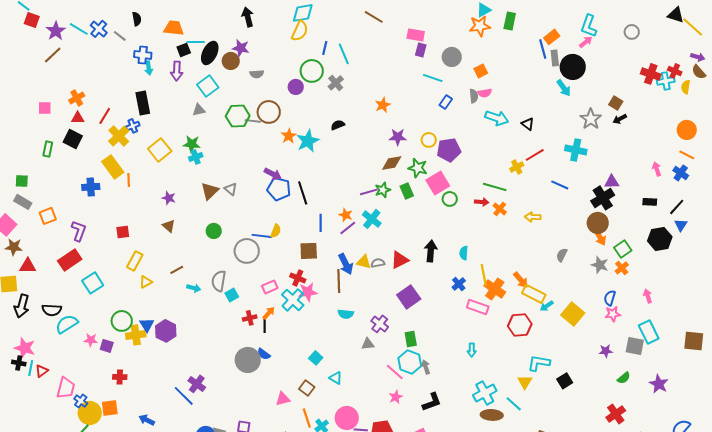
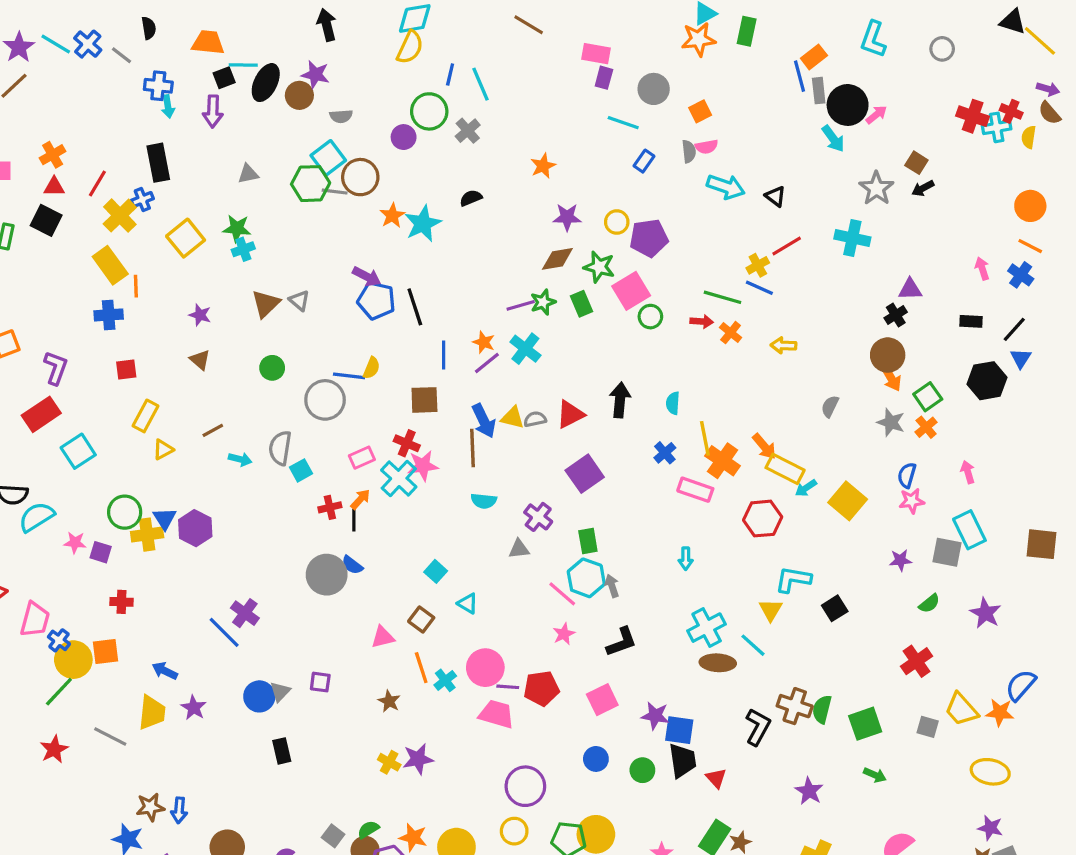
pink arrow: (586, 42) -> (876, 115), moved
cyan square: (208, 86) -> (328, 158), moved
blue line: (560, 185) -> (759, 288), moved
blue cross: (91, 187) -> (109, 315), moved
black cross: (603, 198) -> (896, 315), size x0.6

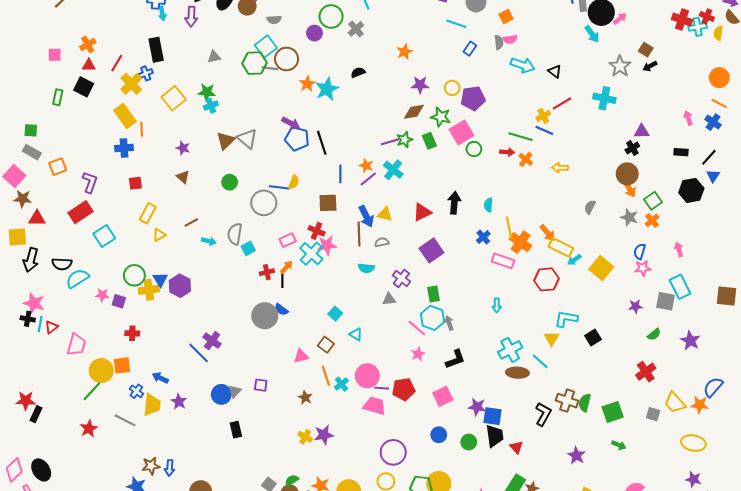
gray triangle: (299, 301) -> (247, 139), size x1.5
gray semicircle: (535, 419) -> (382, 242), moved
blue cross: (59, 640) -> (136, 391), moved

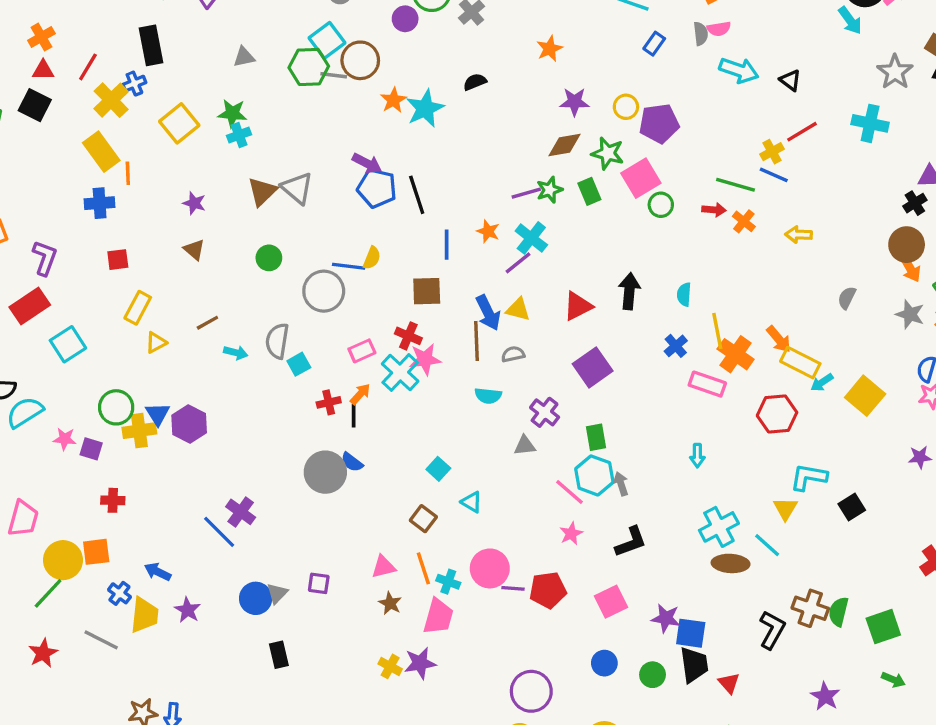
purple line: (368, 179) -> (518, 263), moved
pink triangle: (301, 356) -> (383, 567), moved
cyan cross: (341, 384) -> (448, 582), turned -32
pink trapezoid: (375, 406) -> (438, 617), moved, turned 90

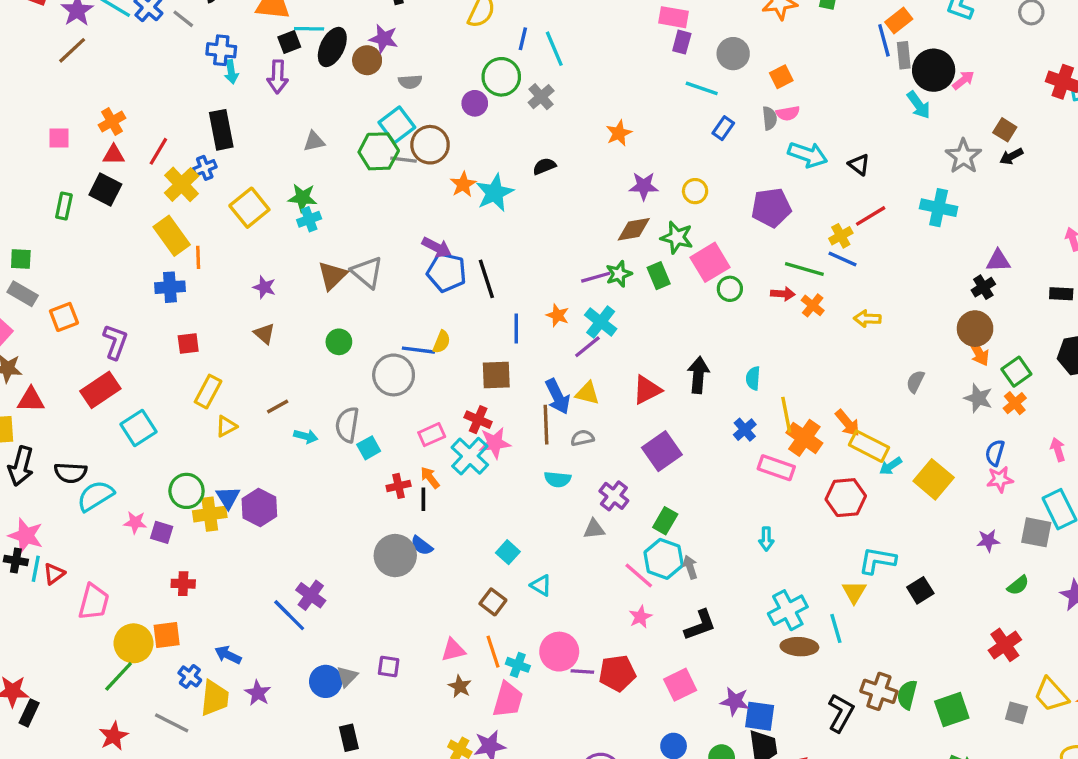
purple pentagon: (659, 123) -> (771, 208), moved
orange arrow: (360, 394) -> (430, 478), turned -80
green rectangle: (596, 437) -> (665, 521), turned 40
cyan line: (767, 545) -> (836, 628), turned 32

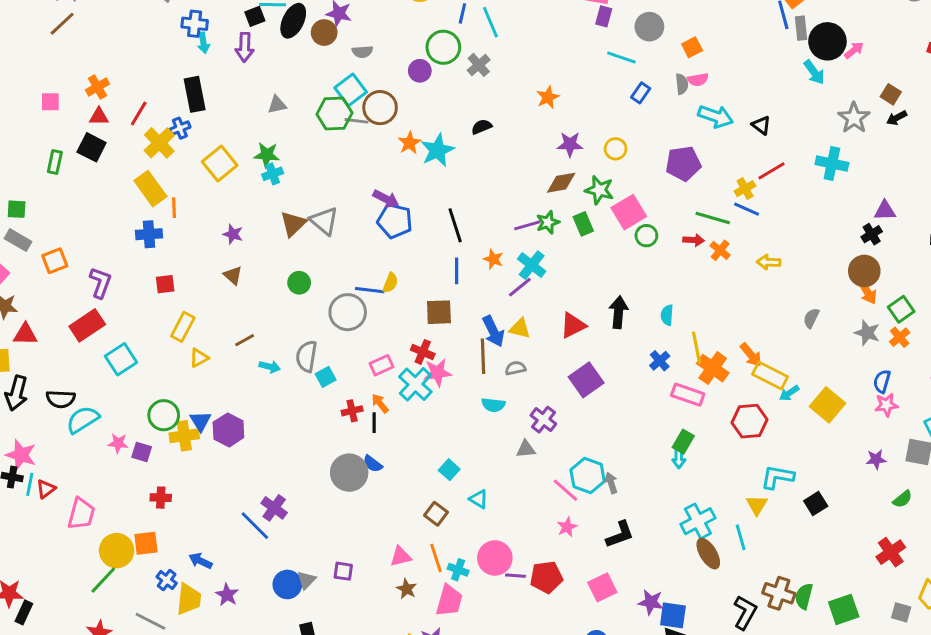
black line: (486, 279) -> (455, 225), moved
green rectangle: (665, 521) -> (683, 442), moved
brown ellipse: (799, 647) -> (708, 554), turned 56

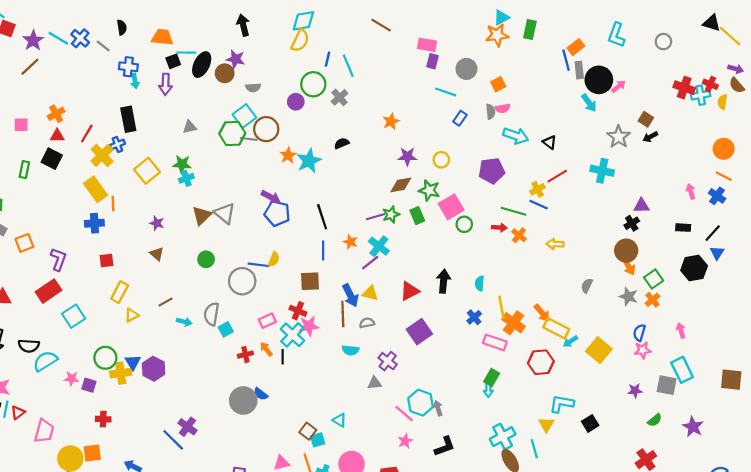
black line: (374, 423) -> (283, 357), moved
cyan square: (449, 470) -> (318, 440), moved, turned 32

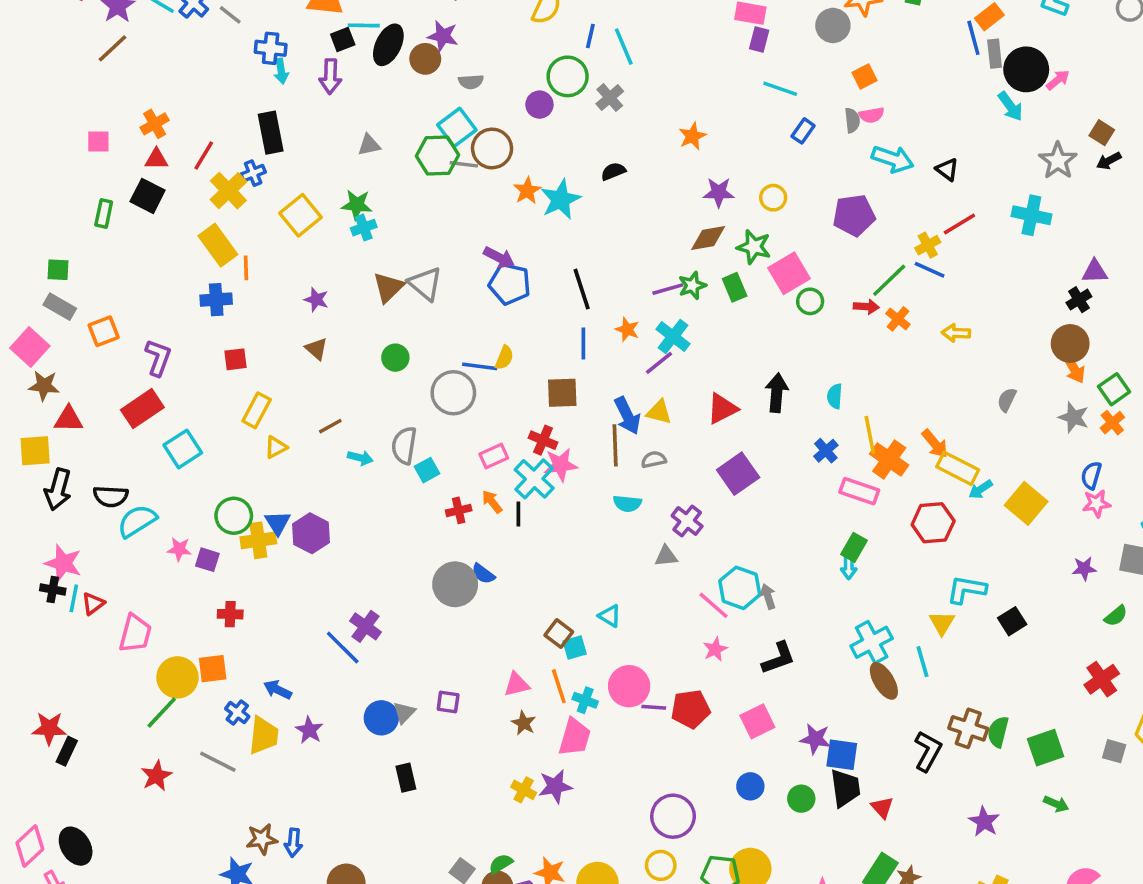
gray circle: (466, 69) -> (833, 25), moved
green line: (514, 211) -> (889, 280), turned -60

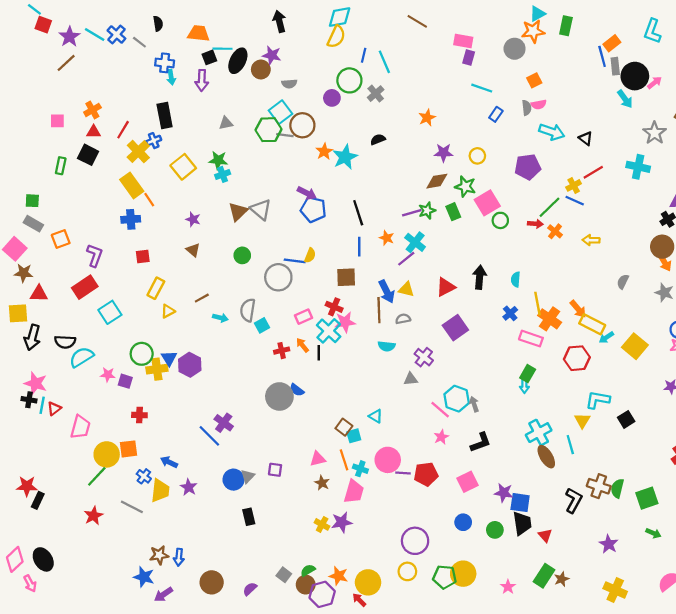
orange line: (246, 268) -> (149, 200), turned -32

